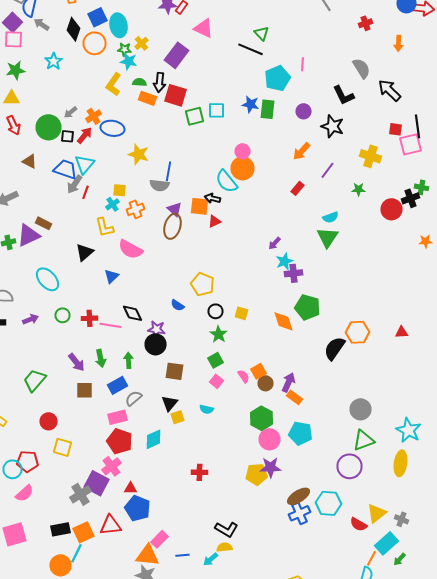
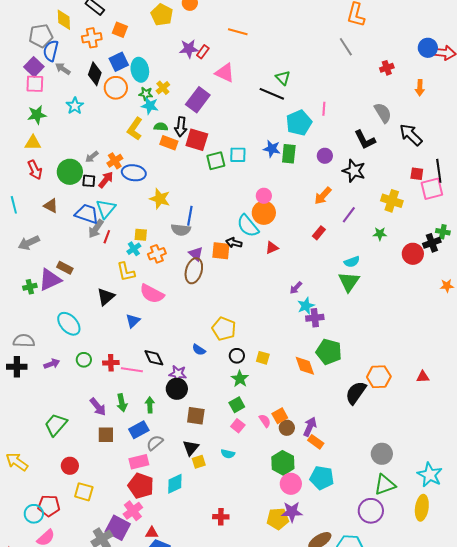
red triangle: (214, 221) -> (272, 248), moved

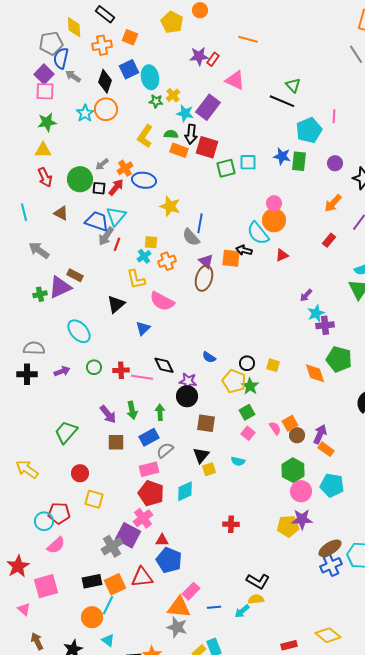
orange circle: (116, 88) -> (106, 109), moved
cyan star: (150, 106) -> (185, 113), moved
gray semicircle: (181, 230) -> (191, 237), turned 42
gray arrow: (29, 243) -> (39, 250), turned 60
yellow pentagon: (224, 329) -> (234, 381), moved

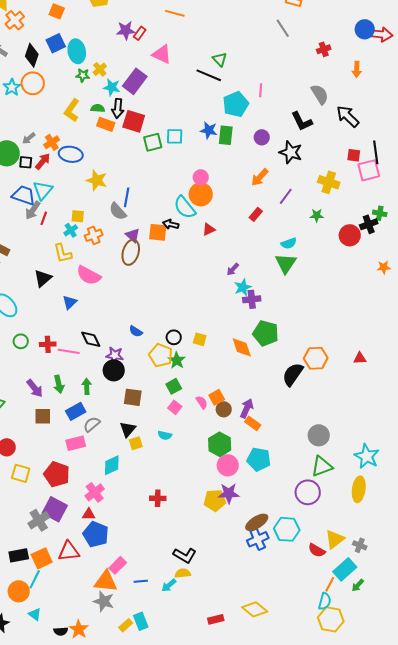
orange cross: (102, 45) -> (15, 20), moved, turned -30
red pentagon: (151, 493) -> (57, 474), moved
pink cross: (143, 518) -> (95, 492), moved

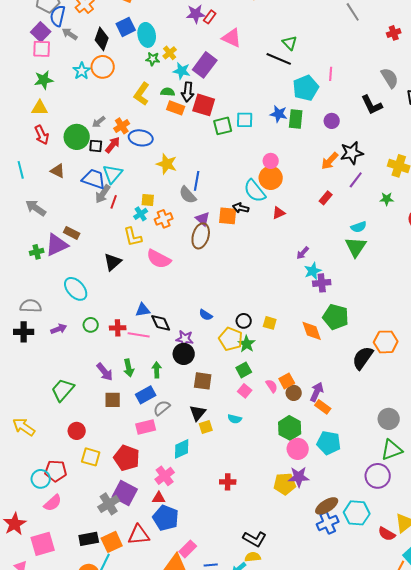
black star: (291, 152) -> (352, 153), moved, turned -30
blue triangle: (70, 302) -> (143, 310), moved, turned 35

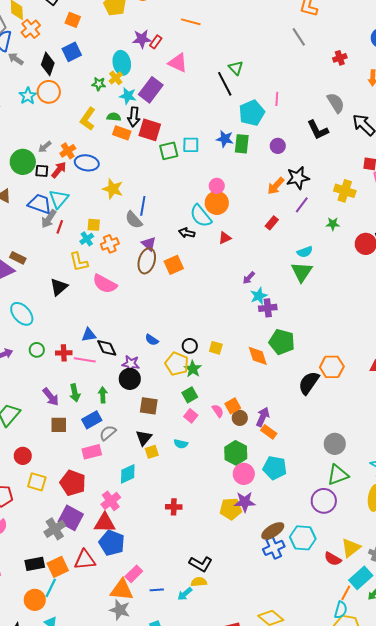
cyan ellipse: (147, 35) -> (122, 63), moved
black line: (279, 59) -> (225, 84), turned 40
orange square: (228, 216) -> (174, 265), moved, turned -30
red triangle: (159, 498) -> (105, 523), size x1.6

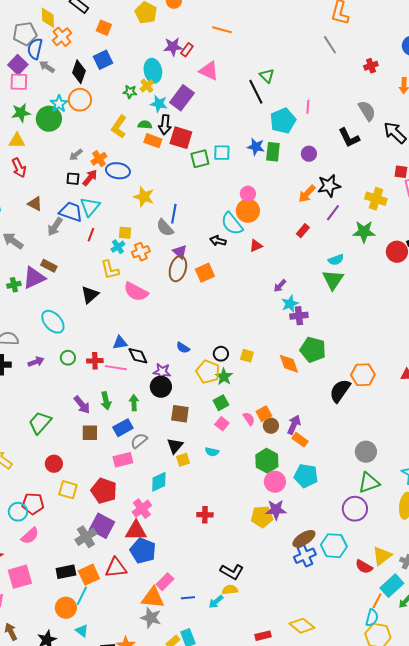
green circle: (23, 162) -> (49, 119), moved
gray arrow: (49, 219) -> (55, 227), moved
green star: (333, 224) -> (364, 232), size x1.6

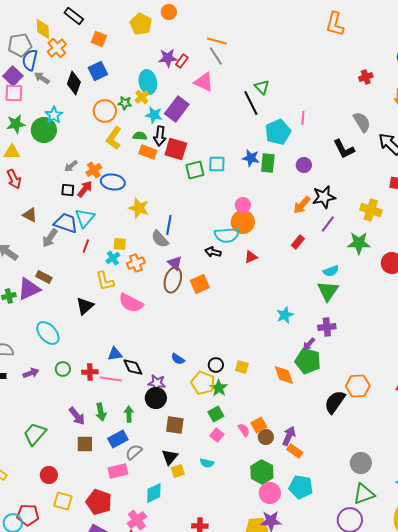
gray line: (330, 45) -> (216, 56), moved
orange circle: (80, 100) -> (105, 111), moved
cyan semicircle: (232, 224) -> (227, 235), turned -55
purple arrow: (280, 286) -> (309, 344), moved
purple cross: (299, 316) -> (327, 327), moved

